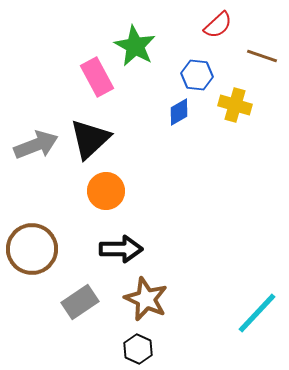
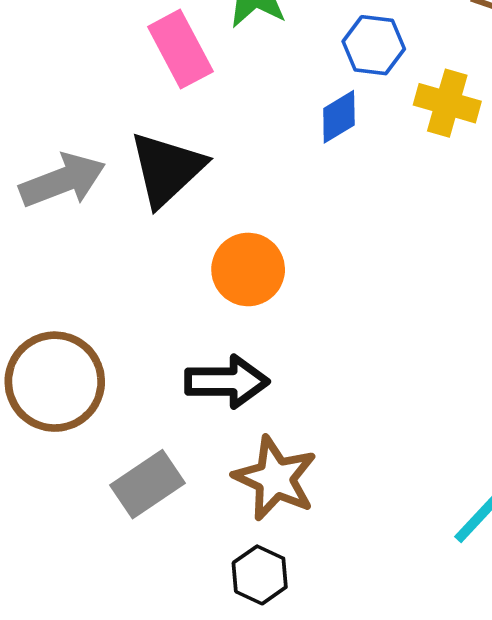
orange circle: (106, 191) -> (248, 269), moved

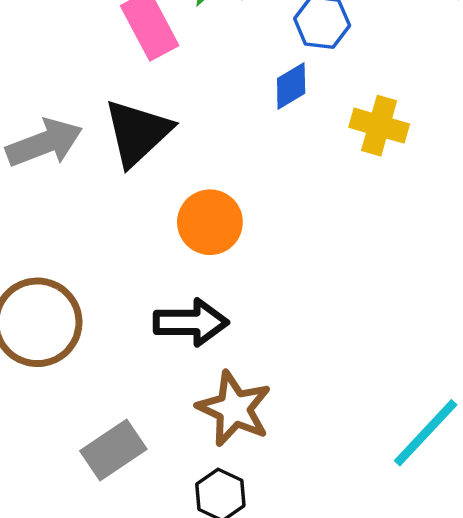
yellow cross: (447, 103) -> (379, 126), moved
gray rectangle: (148, 484) -> (113, 450), moved

